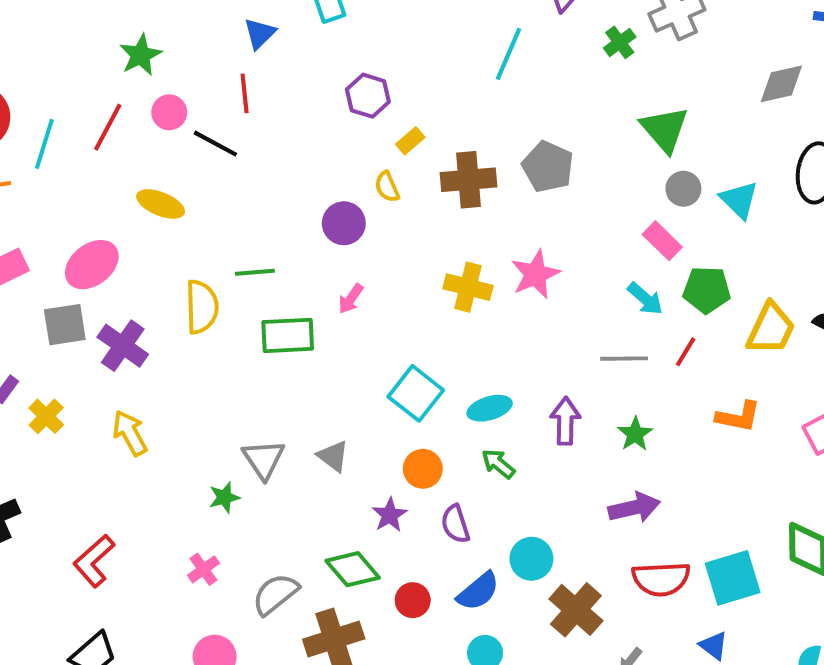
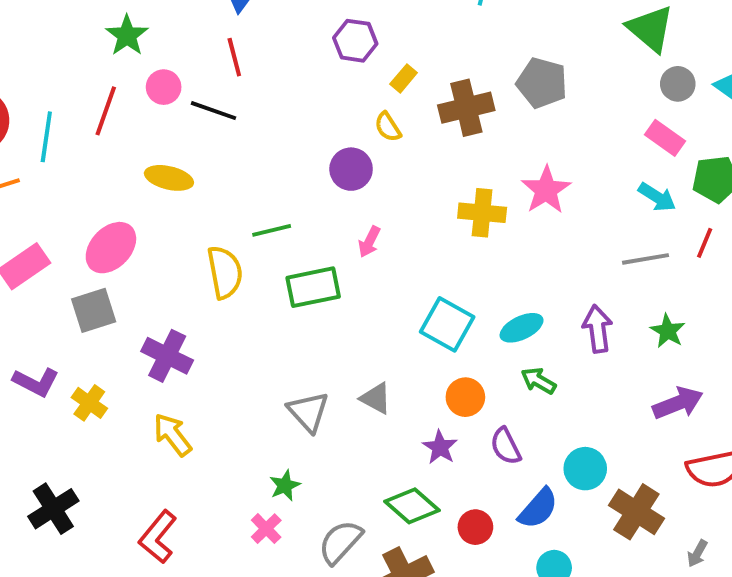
purple cross: (123, 346) -> (167, 356), moved
yellow arrow: (130, 433) -> (173, 435), moved
green star: (224, 497) -> (285, 486), moved

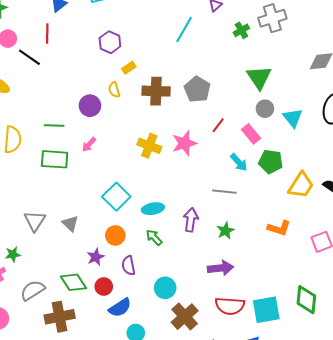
green line: (272, 230) -> (54, 125), moved
red line: (705, 243) -> (218, 125), moved
blue semicircle: (538, 509) -> (120, 308), moved
red circle: (475, 527) -> (104, 287), moved

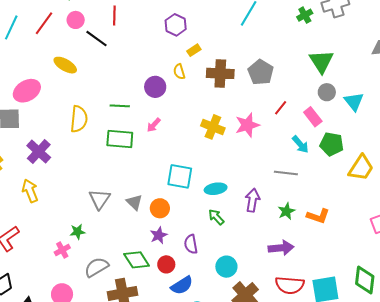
cyan square: (116, 197) -> (180, 176), turned -36
orange L-shape: (279, 228) -> (318, 216), moved
orange circle: (115, 235) -> (160, 208), moved

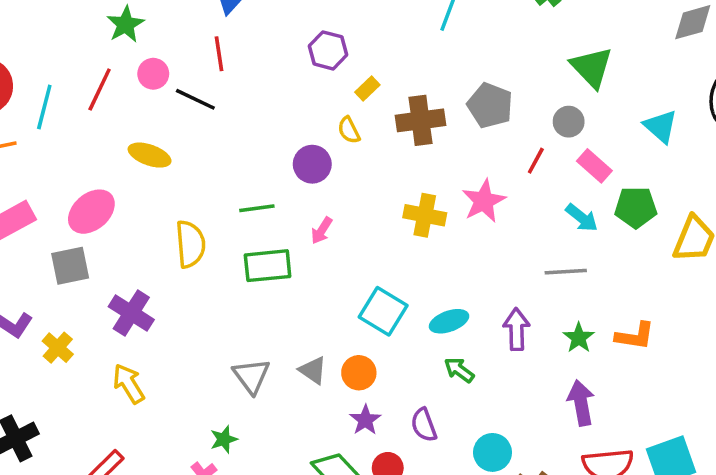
gray circle: (327, 92) -> (569, 122), moved
cyan square: (180, 176) -> (383, 311), turned 32
purple arrow: (281, 248) -> (581, 403), turned -85

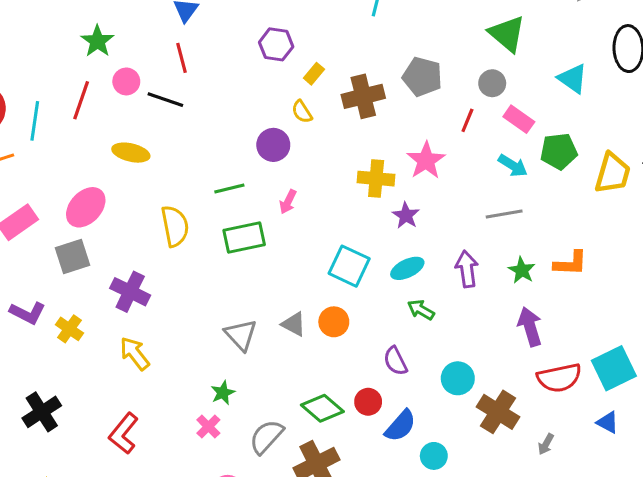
purple star: (365, 420) -> (406, 215), moved

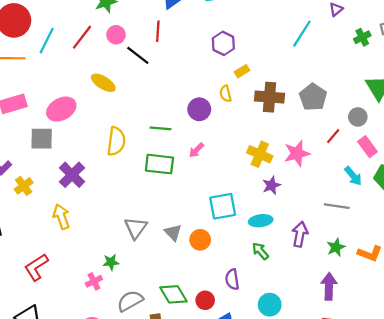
cyan square: (349, 266) -> (223, 206), turned 36

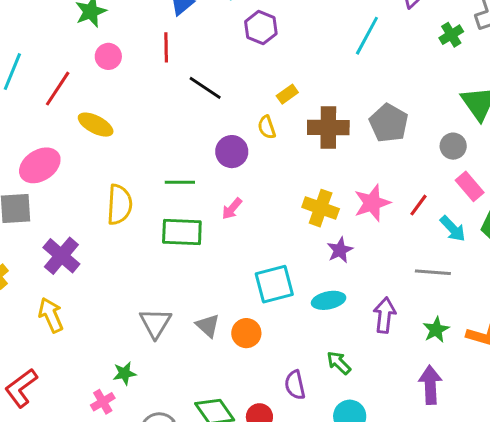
red line: (82, 37) -> (58, 89), moved
purple hexagon: (223, 43) -> (261, 28), moved
black line: (138, 55) -> (205, 88), moved
red line: (333, 136) -> (419, 205), moved
green arrow: (260, 251) -> (339, 363), moved

